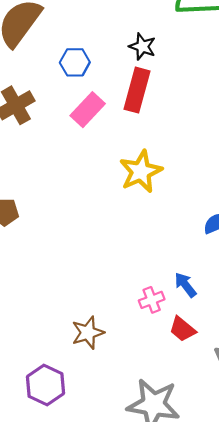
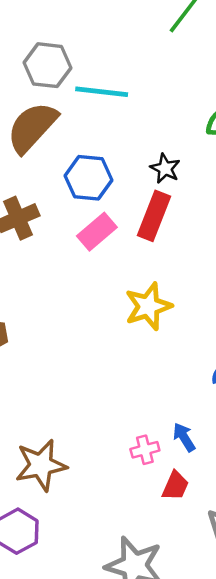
blue hexagon: (75, 62) -> (88, 178), size x1.4
red trapezoid: (182, 329) -> (175, 486), turned -112
brown star: (88, 333) -> (41, 465), moved, size x1.4

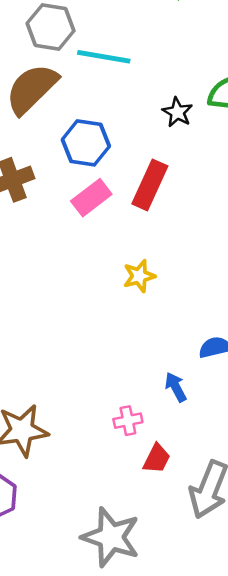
black star: (165, 168) -> (177, 112), moved
yellow star: (148, 306) -> (139, 276), size x0.7
blue arrow: (184, 437) -> (176, 387), moved

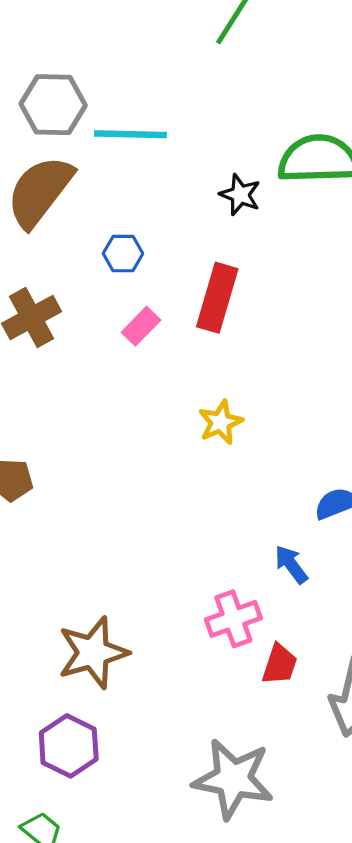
blue hexagon: (86, 143) -> (123, 254), size x0.6
pink rectangle: (91, 198) -> (141, 326), size x0.7
pink cross: (128, 421) -> (233, 619), size x1.4

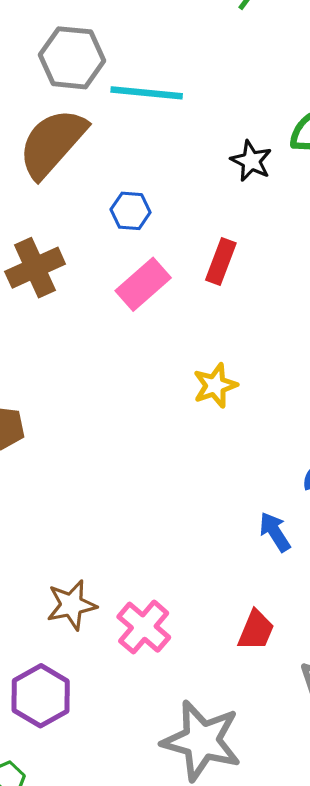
red rectangle: (217, 298) -> (221, 262), size x0.7
pink rectangle: (141, 326) -> (143, 284), size x1.4
pink cross: (233, 619) -> (144, 627), moved, turned -34
brown star: (93, 653) -> (72, 605), size x0.7

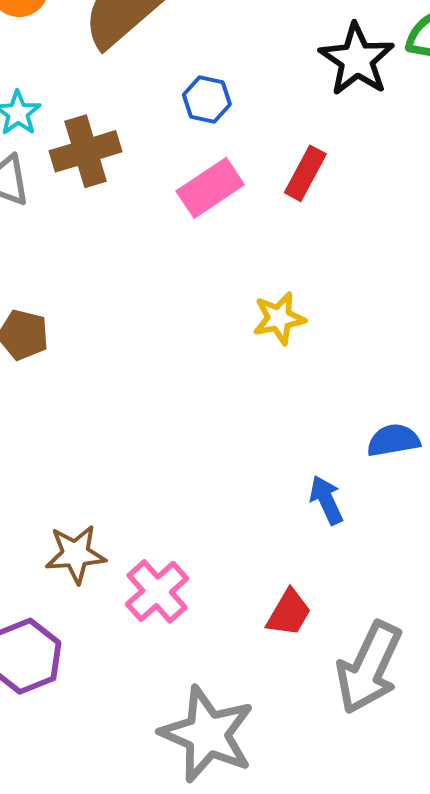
black star: (251, 161) -> (357, 60), size x1.5

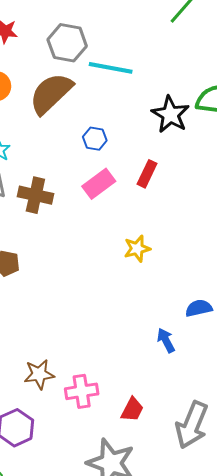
brown cross: (86, 151) -> (35, 195), moved, turned 32
pink cross: (157, 591) -> (82, 391), turned 36
red trapezoid: (289, 613) -> (132, 410), moved

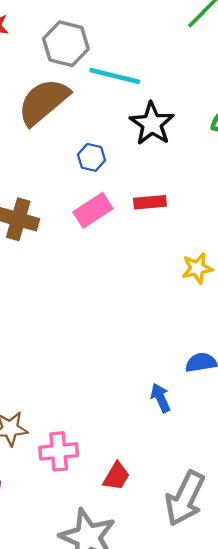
black star: (170, 114) -> (152, 124), moved
red rectangle: (147, 174) -> (150, 202), turned 56
yellow star: (137, 249) -> (197, 268), moved

